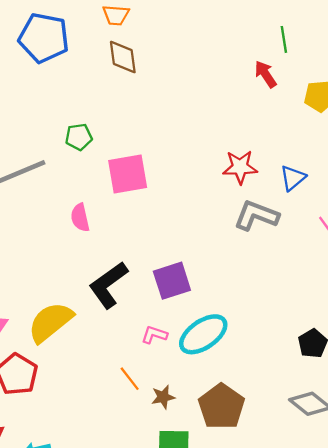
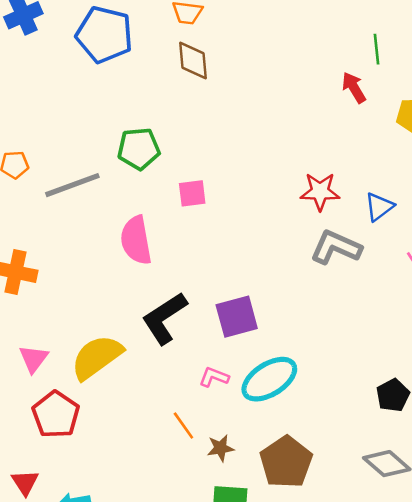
green pentagon: (79, 137) -> (139, 149), size x1.4
pink square: (128, 174) -> (192, 193), size x0.6
pink semicircle: (80, 218) -> (136, 240), size x1.5

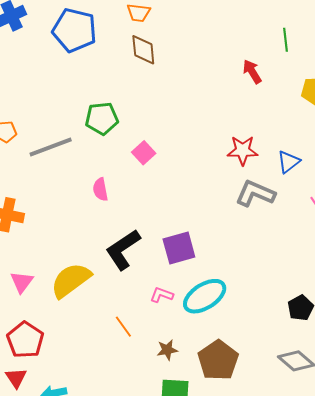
red arrow: (354, 88) -> (252, 71), moved
pink square: (192, 193) -> (144, 153), turned -35
pink semicircle: (136, 240) -> (100, 189), size x0.6
red pentagon: (56, 415) -> (25, 340), moved
orange line: (183, 426) -> (123, 327), moved

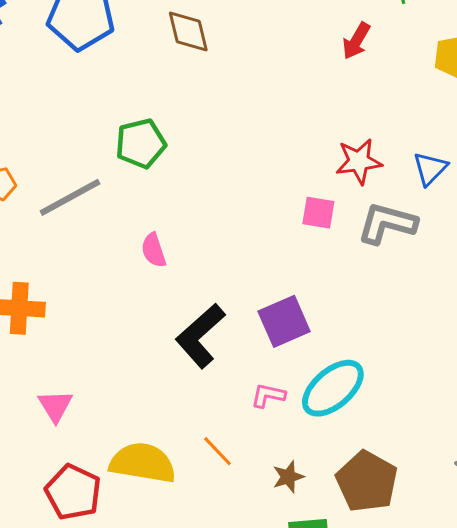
red arrow: (252, 71) -> (356, 41), turned -110
pink square: (144, 153) -> (318, 213), moved, turned -30
yellow semicircle: (71, 280) -> (143, 463), moved, turned 54

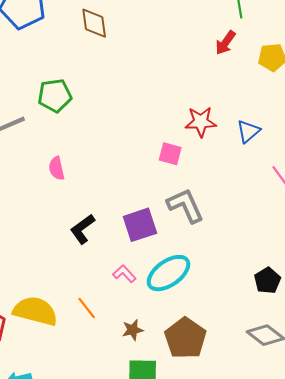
red arrow: (356, 41) -> (225, 43), moved
gray L-shape: (387, 223) -> (185, 206), moved, turned 45
black L-shape: (200, 336) -> (83, 229), size x0.7
pink L-shape: (268, 395) -> (124, 274), turned 30

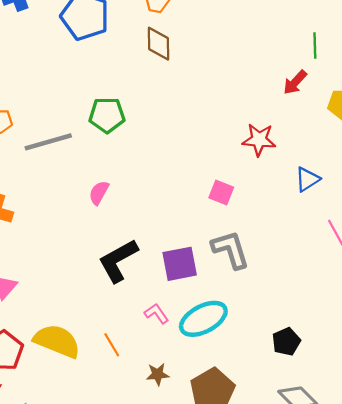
red star: (201, 122) -> (259, 140), moved
pink semicircle: (57, 168) -> (99, 193), turned 35
black L-shape: (83, 229) -> (118, 261), size x1.4
black pentagon: (267, 281) -> (286, 342), moved

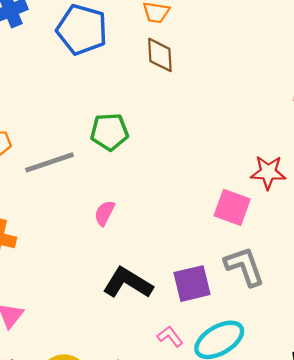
red star: (259, 140) -> (268, 172), moved
pink square: (221, 193) -> (232, 207), size x1.4
black L-shape: (118, 261) -> (128, 283), turned 63

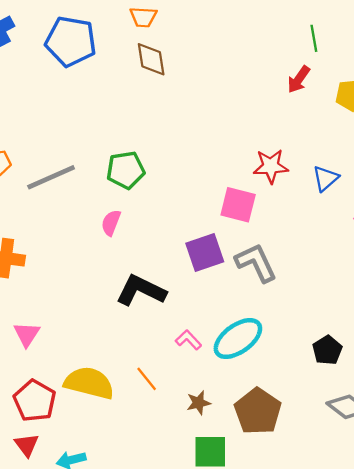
green pentagon: (109, 132) -> (126, 170), moved
purple square: (192, 284) -> (205, 253), moved

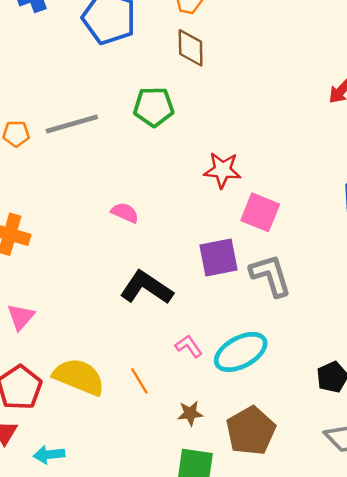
red star: (271, 166) -> (222, 170), moved
green pentagon: (126, 170) -> (154, 107), moved
gray line: (51, 177) -> (72, 124), moved
pink semicircle: (111, 223) -> (125, 213), turned 85

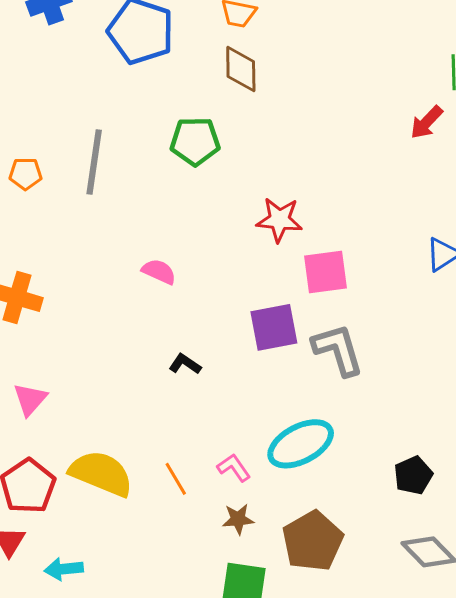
gray line: (72, 124) -> (94, 162), turned -66
pink square: (260, 212) -> (326, 272), turned -30
black L-shape: (146, 288) -> (185, 364), size x0.5
pink L-shape: (189, 346) -> (234, 468), moved

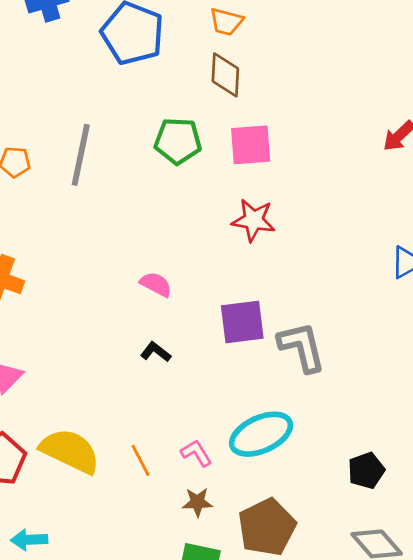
pink semicircle: (159, 272) -> (156, 284), moved
pink square: (326, 272) -> (251, 145), moved

